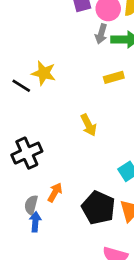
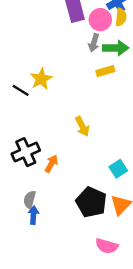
yellow star: (44, 73) -> (41, 79), turned 30
yellow rectangle: (114, 77) -> (105, 71), moved
orange arrow: (55, 192) -> (51, 164), moved

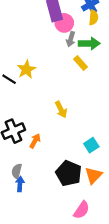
pink circle: (100, 20) -> (64, 23), moved
yellow rectangle: (105, 71) -> (80, 63), turned 64
pink semicircle: (107, 246) -> (82, 210), turned -72

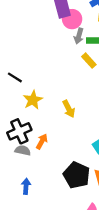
yellow star: (26, 69) -> (33, 100), moved
gray semicircle: (17, 171) -> (23, 150), moved, turned 88

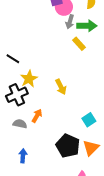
black cross: (19, 131) -> (17, 95), moved

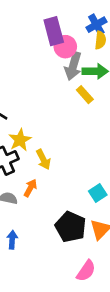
gray arrow: (70, 22) -> (73, 66), size x1.5
yellow arrow: (61, 87) -> (43, 159), moved

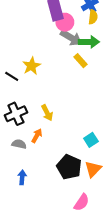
gray arrow: (73, 66) -> (71, 38), turned -75
yellow star: (20, 140) -> (32, 66), moved

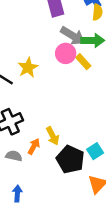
pink circle: (65, 22) -> (66, 53), moved
yellow arrow: (47, 113) -> (53, 136), moved
black pentagon: (69, 167) -> (70, 159), moved

